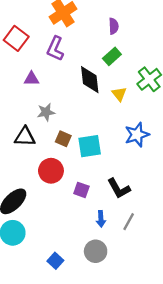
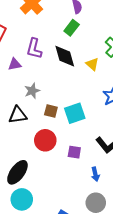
purple L-shape: (55, 49) -> (34, 49), moved
green rectangle: (112, 56) -> (72, 28), moved

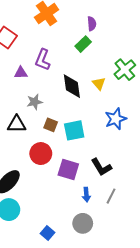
black diamond: (65, 56) -> (72, 86), moved
purple square: (74, 152) -> (68, 169), size x1.5

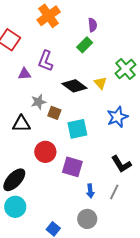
black diamond: (72, 86) -> (74, 86), turned -45
brown square: (51, 125) -> (54, 113), moved
black L-shape: (101, 167) -> (121, 164), moved

